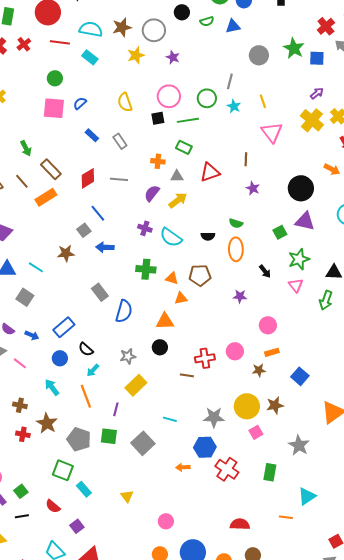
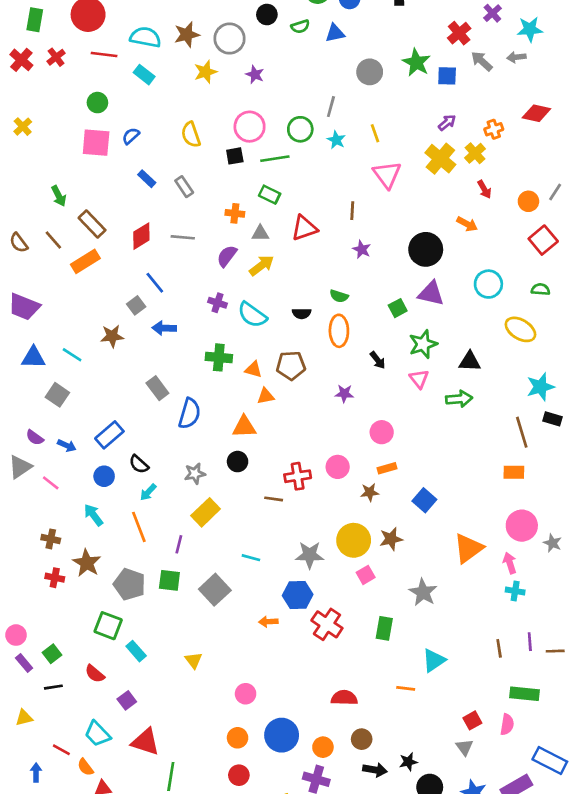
green arrow: (326, 300) -> (459, 399), turned -114

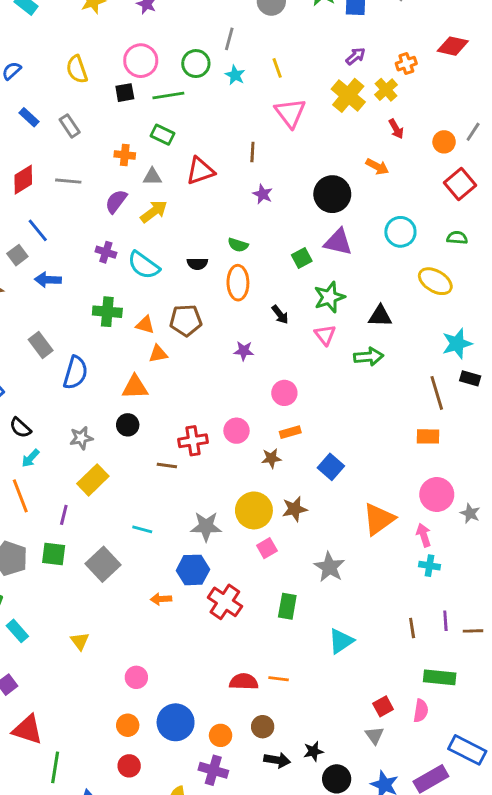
orange line: (406, 688) -> (279, 679), moved

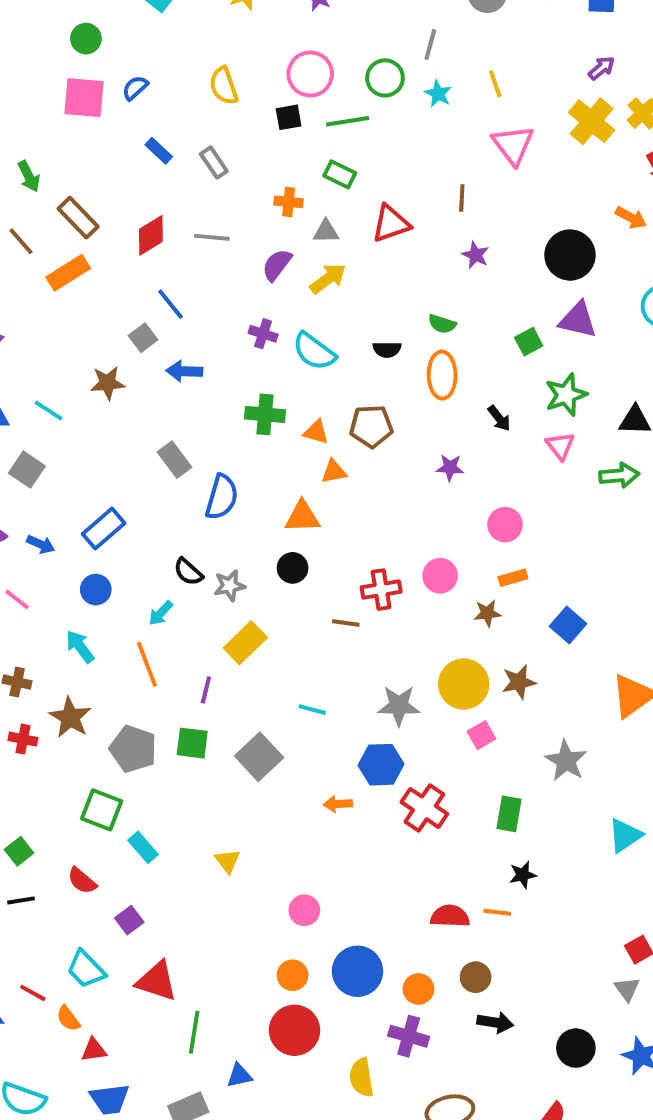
black semicircle: (20, 428) -> (188, 572), moved
cyan triangle: (341, 641) -> (625, 835), moved
black star: (313, 751) -> (523, 875), moved
red circle: (129, 766) -> (295, 1030), size x1.6

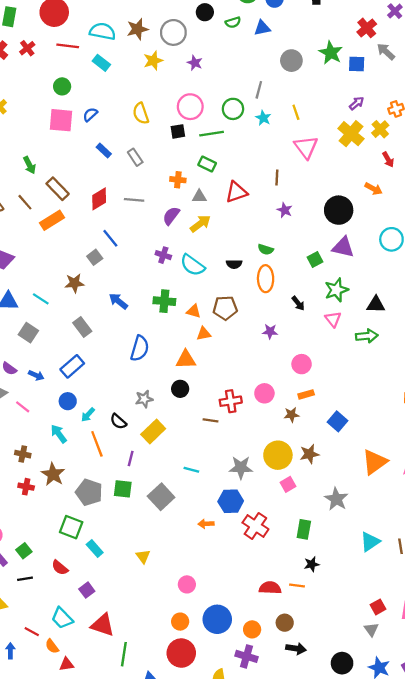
blue arrow: (184, 371) -> (118, 301), moved, turned 36
gray rectangle: (174, 460) -> (82, 327), moved
black semicircle: (188, 572) -> (118, 421), moved
cyan arrow: (161, 613) -> (88, 415), moved

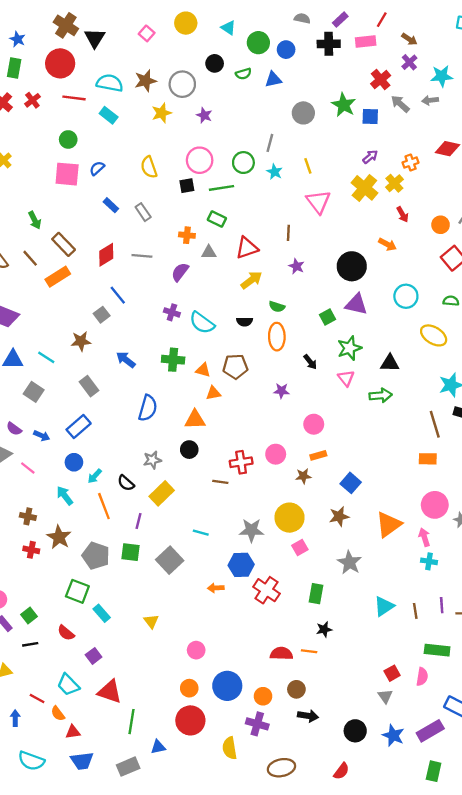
yellow arrow: (200, 224) -> (251, 280), moved
brown star: (309, 454) -> (339, 516), moved

